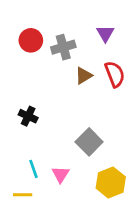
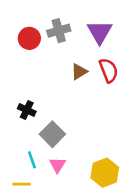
purple triangle: (105, 34) -> (100, 32), size x1.5
gray cross: (63, 47) -> (59, 31), moved
gray square: (89, 142) -> (52, 134), moved

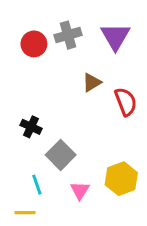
red semicircle: (109, 70) -> (126, 102), moved
pink triangle: (57, 165) -> (80, 191), moved
yellow hexagon: (105, 173) -> (121, 179), moved

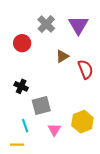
gray cross: (68, 35) -> (46, 24), turned -30
red circle: (34, 44) -> (22, 43), moved
gray square: (61, 155) -> (41, 106), turned 30

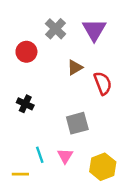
gray square: (41, 106) -> (77, 123), moved
yellow hexagon: (82, 122) -> (103, 167), moved
cyan line: (25, 126) -> (40, 155), moved

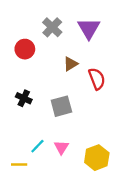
gray square: (77, 123) -> (61, 106), moved
cyan line: (40, 155) -> (37, 146), turned 63

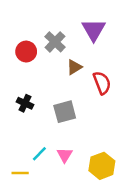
gray cross: (52, 27) -> (55, 42), moved

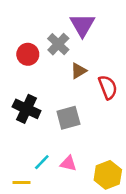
purple triangle: (94, 30) -> (82, 25), moved
black cross: (25, 103) -> (27, 109), size x1.5
pink triangle: (65, 155) -> (68, 163), turned -49

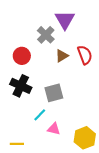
red circle: (28, 54) -> (22, 56), moved
red semicircle: (108, 87) -> (85, 55), moved
cyan line: (42, 162) -> (40, 115), moved

